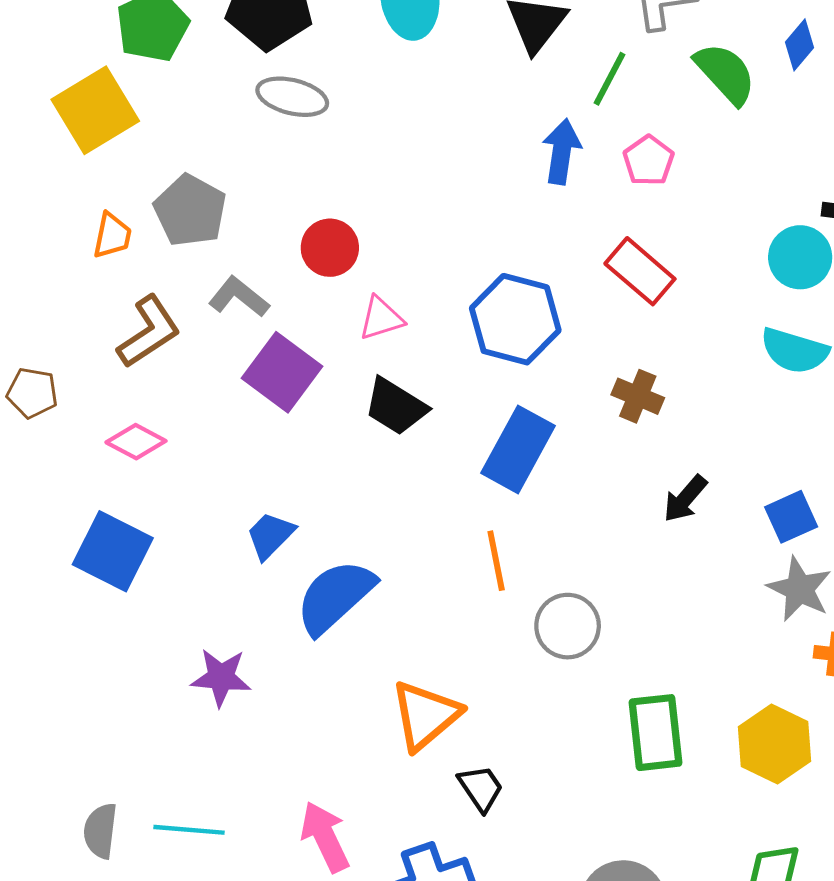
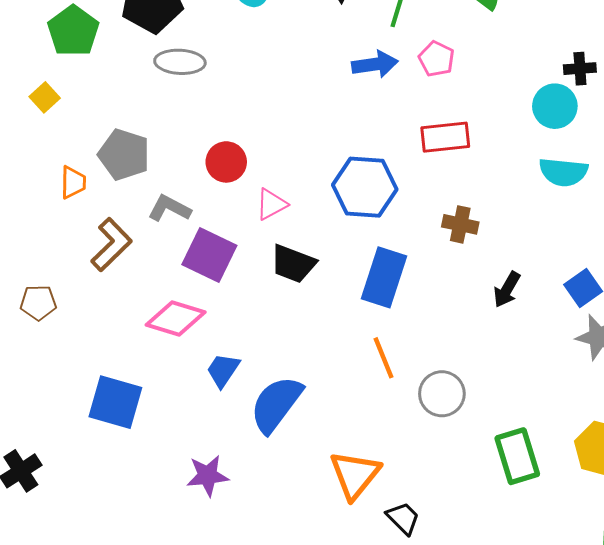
yellow square: (95, 110) -> (45, 97), size x0.5
blue arrow: (562, 152) -> (375, 64), turned 84
red rectangle: (640, 271) -> (445, 137), turned -36
pink diamond: (136, 442) -> (176, 319), moved, size x1.4

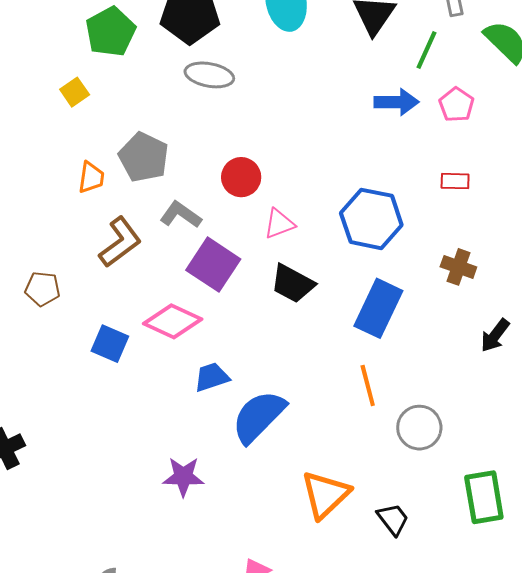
red rectangle: (445, 137) -> (455, 181), size x0.6
blue trapezoid: (223, 370) -> (212, 377), turned 30
blue square: (115, 402) -> (110, 344), moved, size x0.7
black trapezoid: (403, 518) -> (393, 519), moved

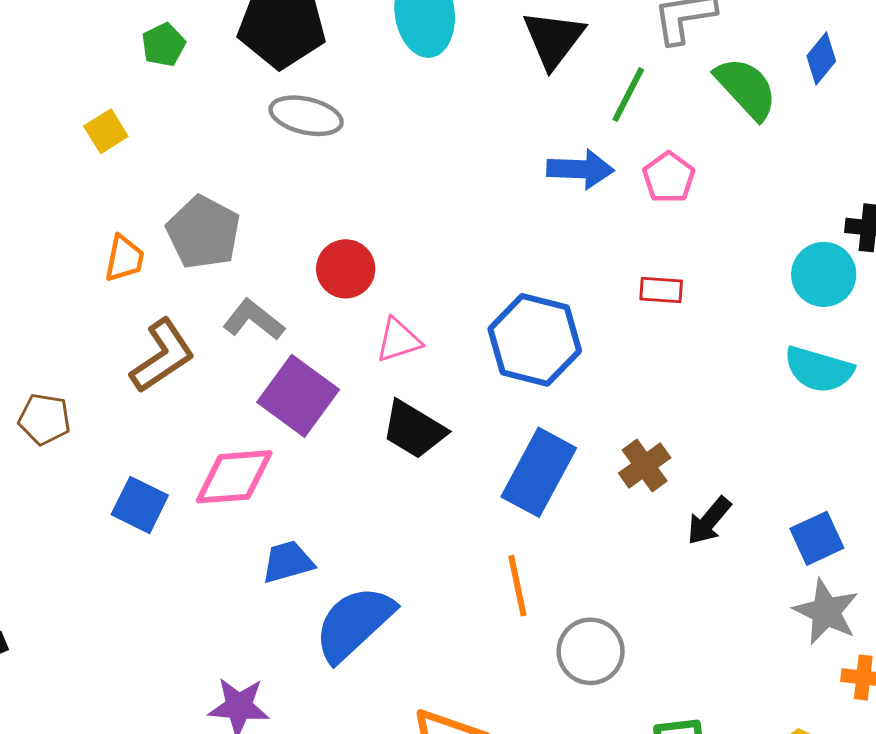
green pentagon: (111, 32) -> (163, 45), size x0.6
brown cross: (458, 267) -> (645, 465), moved, turned 32
pink diamond: (173, 321) -> (234, 477), turned -32

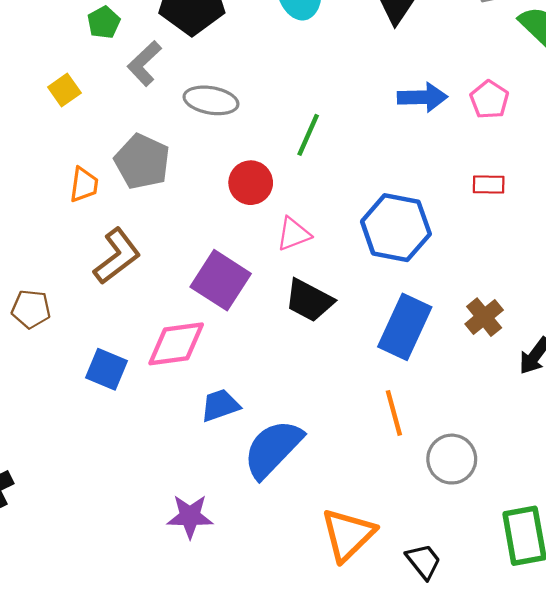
green line: (628, 95) -> (308, 135), moved
gray ellipse: (306, 116) -> (211, 100), moved
gray L-shape: (254, 320) -> (144, 63), moved, turned -78

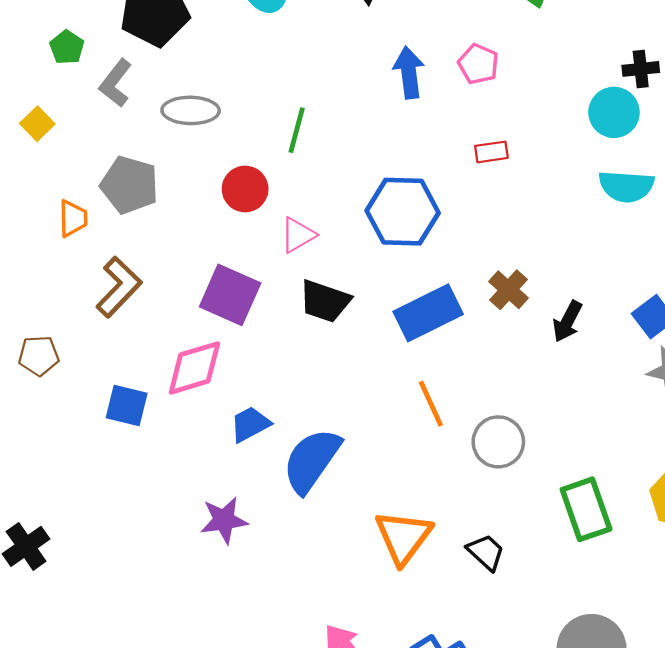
blue arrow: (423, 97) -> (409, 73), turned -87
blue rectangle: (405, 327) -> (428, 313), turned 48
purple star: (190, 516) -> (224, 520), moved

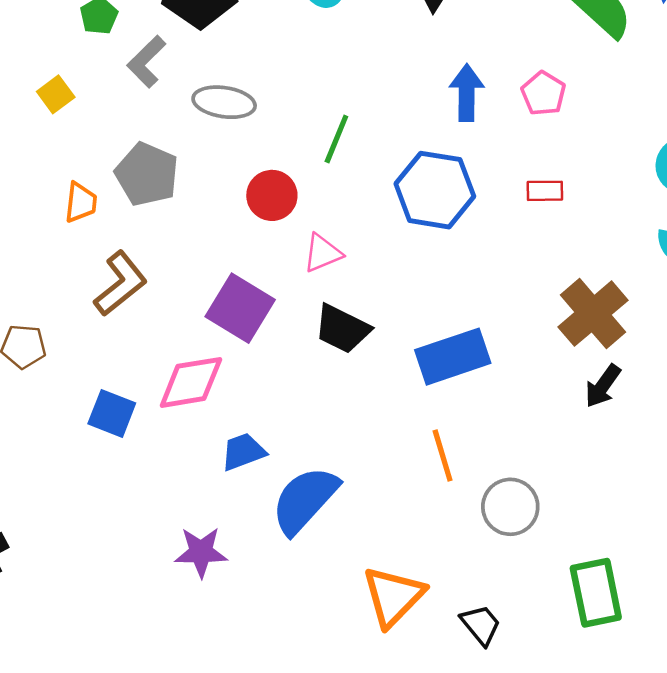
blue hexagon: (403, 212) -> (435, 190), moved
brown cross: (508, 290) -> (593, 314), moved, size x1.6

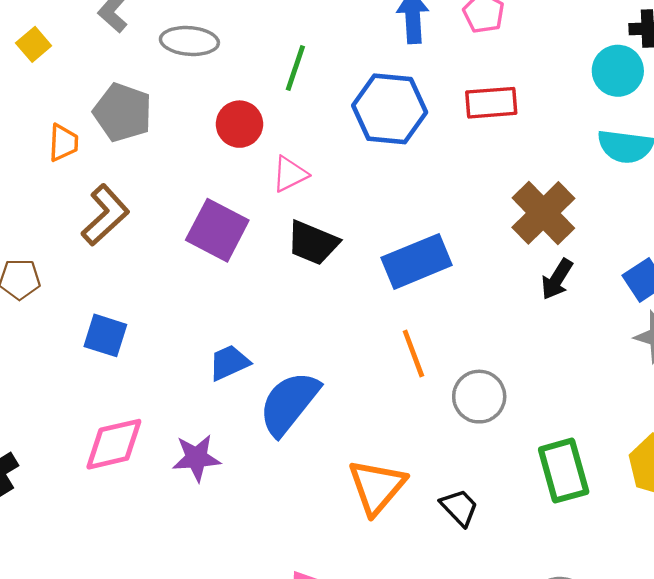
red rectangle: (545, 191) -> (491, 103), size x1.5
pink diamond: (191, 382) -> (114, 444), moved

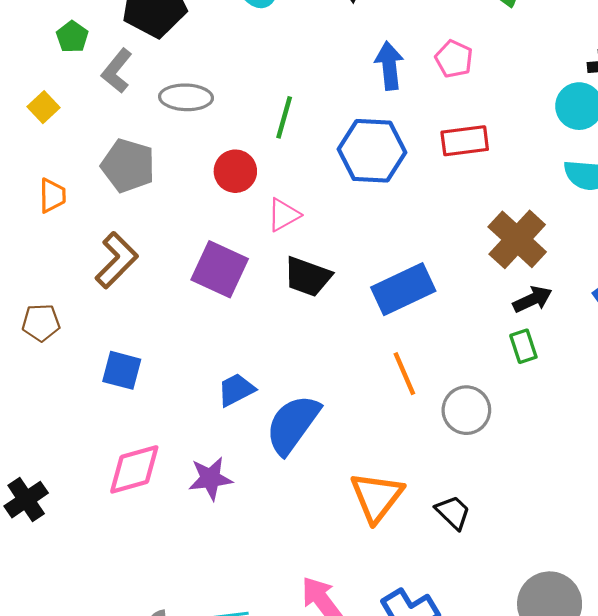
orange trapezoid: (63, 143) -> (52, 196), moved
black arrow: (557, 279) -> (532, 299), turned -144
green rectangle: (564, 471) -> (523, 346), moved, size x0.6

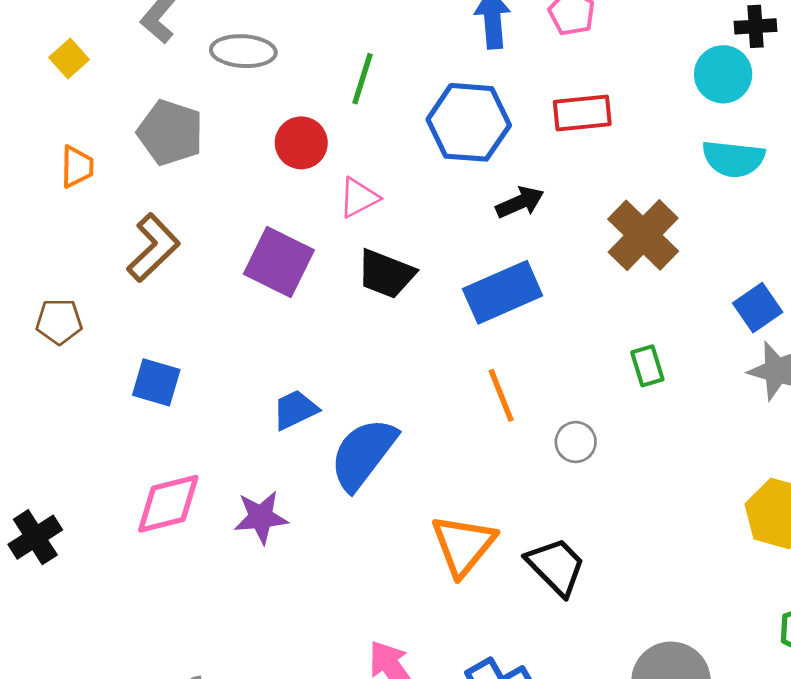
black arrow: (532, 299) -> (520, 202), moved
gray circle: (466, 410) -> (576, 442), size x0.7
black trapezoid: (453, 512) -> (556, 566), size x1.4

